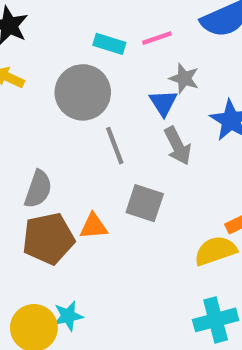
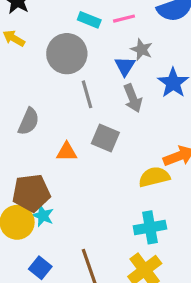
brown pentagon: (48, 239) -> (31, 193), moved
cyan star: (68, 316) -> (43, 216), turned 30

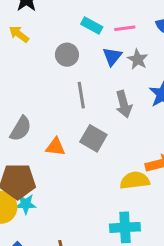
gray circle: (67, 54) -> (67, 55), size x0.6
blue triangle: (125, 66) -> (112, 56), moved
gray semicircle: (29, 121) -> (21, 129), moved
cyan star: (43, 216) -> (26, 204), turned -30

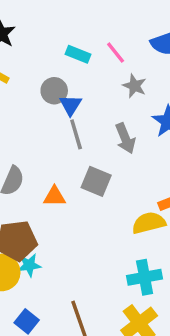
pink line: (125, 28) -> (116, 53), turned 66
blue triangle: (112, 56) -> (71, 105), moved

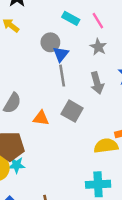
gray star: (135, 86) -> (98, 47), moved

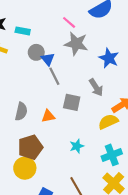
cyan rectangle: (71, 18) -> (23, 31), moved
gray star: (98, 47) -> (76, 44), size x1.6
gray arrow: (97, 83) -> (96, 87), moved
cyan star: (16, 165) -> (77, 146), moved

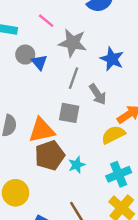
pink line: (69, 22) -> (46, 21), moved
gray line: (54, 76) -> (73, 78), moved, turned 48
orange triangle: (48, 116) -> (42, 130), size x1.6
brown pentagon: (30, 147) -> (50, 155), moved

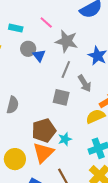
orange triangle: (42, 130) -> (43, 153), moved, turned -35

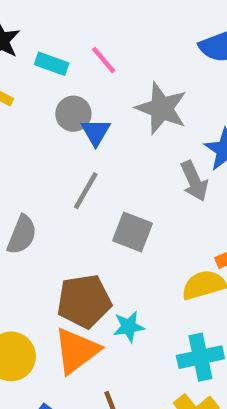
pink line: (46, 22) -> (104, 60), moved
gray line: (66, 70) -> (86, 191), moved
gray arrow: (85, 83) -> (194, 181), moved

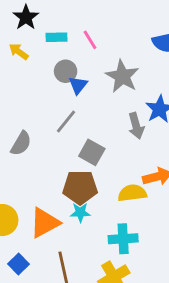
cyan rectangle: (52, 64) -> (56, 37), turned -30
brown pentagon: (84, 301) -> (80, 187), moved

